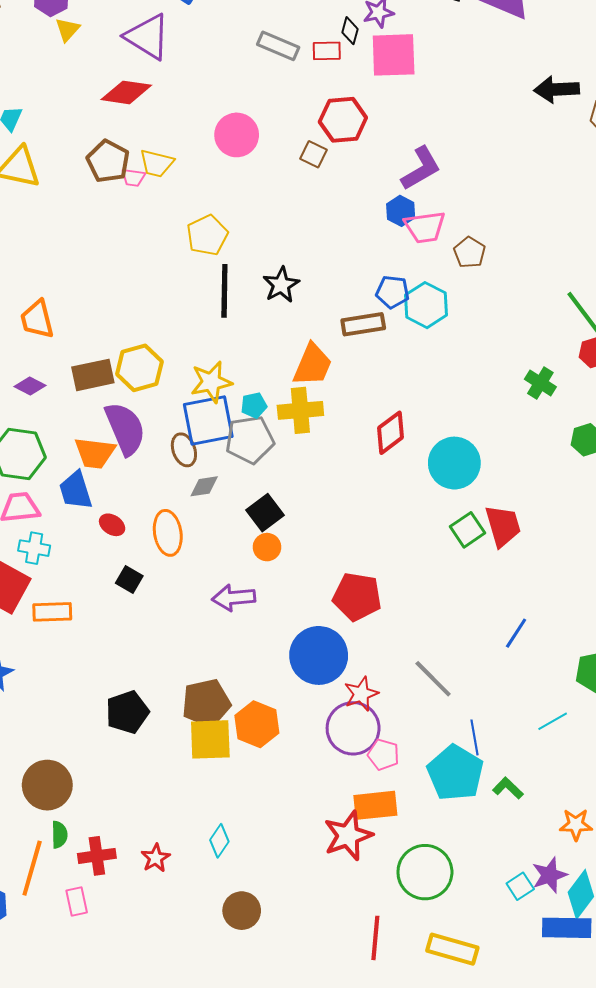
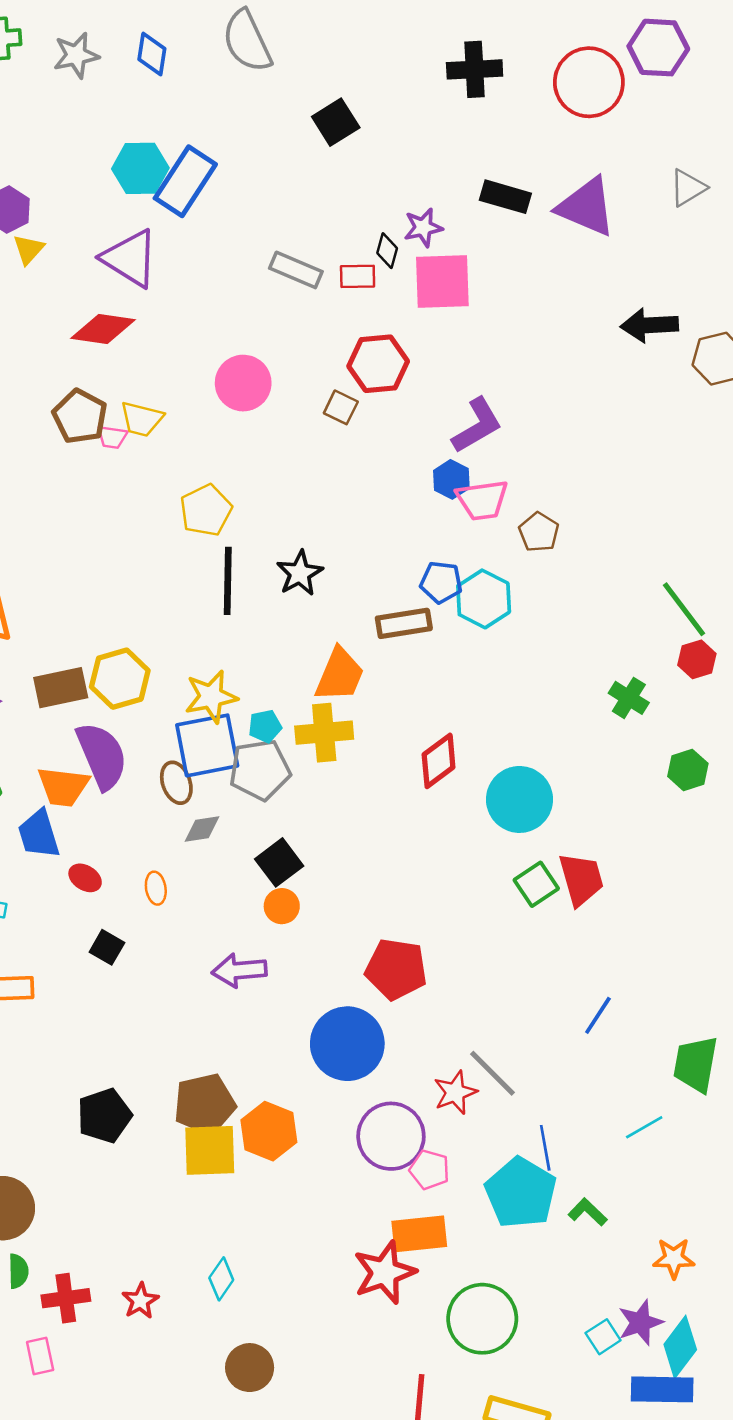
orange ellipse: (168, 533) -> (156, 888), size x0.6
red star: (361, 694) -> (455, 1093), moved

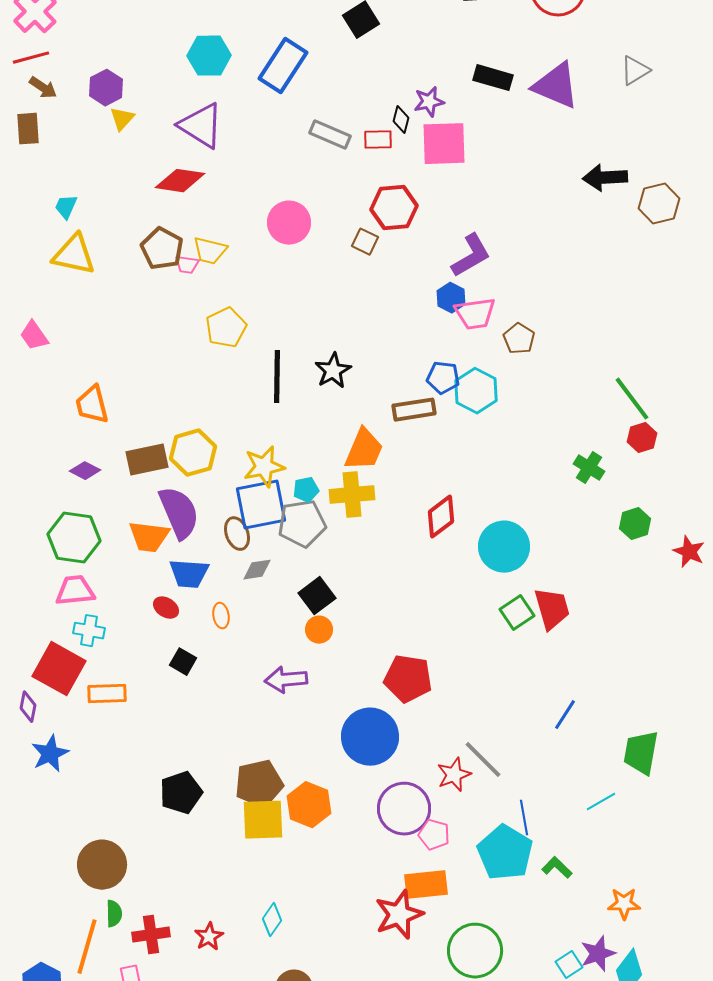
blue rectangle: (185, 181) -> (283, 66), moved
yellow pentagon: (206, 510) -> (226, 328), moved
blue trapezoid: (39, 834) -> (189, 574), moved, turned -69

